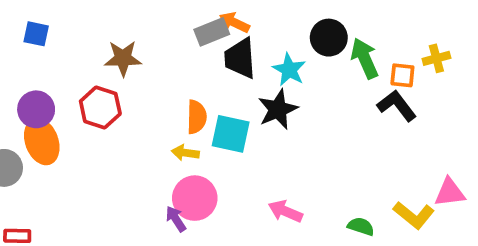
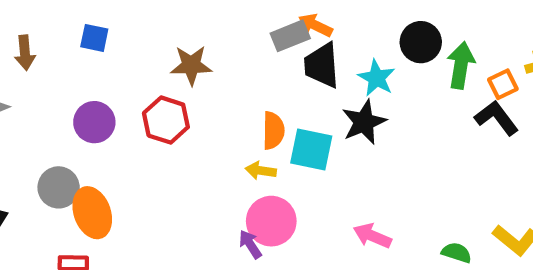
green arrow: (365, 58) -> (461, 65), turned 33
orange square: (402, 75) -> (503, 84), turned -32
orange ellipse: (42, 141) -> (92, 213), moved

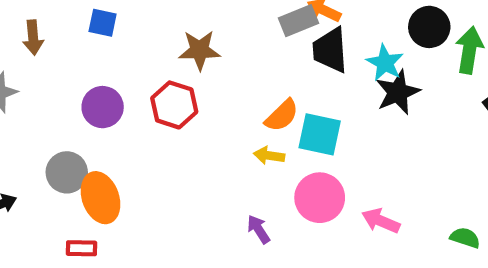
black star: (364, 122) -> (398, 92), moved
orange semicircle: (273, 131) -> (282, 115), turned 45
pink circle: (271, 221) -> (320, 198), moved

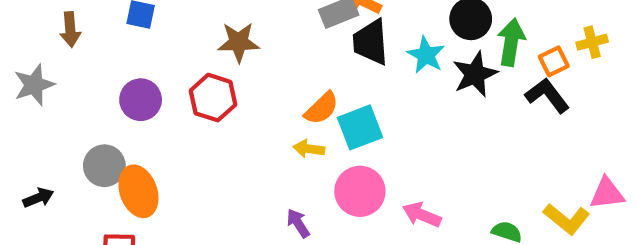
black star: (398, 92) -> (475, 74), moved
cyan square: (320, 134) -> (360, 127), turned -33

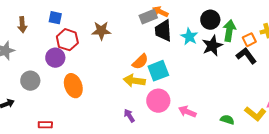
red hexagon: (213, 98) -> (67, 40), moved
yellow arrow: (309, 149) -> (134, 81), size x1.5
gray circle: (104, 166) -> (30, 81), moved
orange ellipse: (138, 191) -> (73, 86), moved

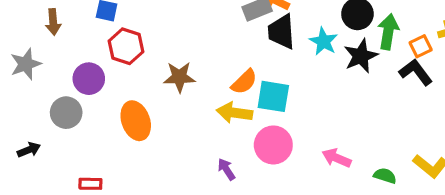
brown star: (101, 31) -> (179, 77), moved
purple circle: (55, 58) -> (89, 79), moved
cyan square: (158, 71) -> (273, 96), turned 30
pink arrow: (187, 112) -> (336, 158), moved

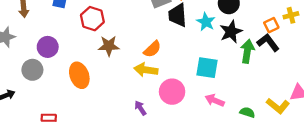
green arrow: (388, 32) -> (247, 51), moved
red hexagon: (126, 46) -> (92, 19), moved
cyan square: (273, 96) -> (207, 68), moved

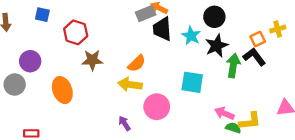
pink arrow: (215, 100) -> (224, 113), moved
yellow L-shape: (278, 106) -> (250, 121), moved, turned -45

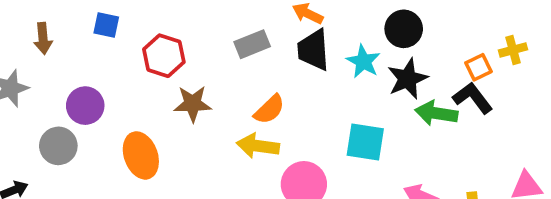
gray rectangle: (146, 13) -> (252, 44), moved
green arrow: (233, 66) -> (436, 113), turned -90

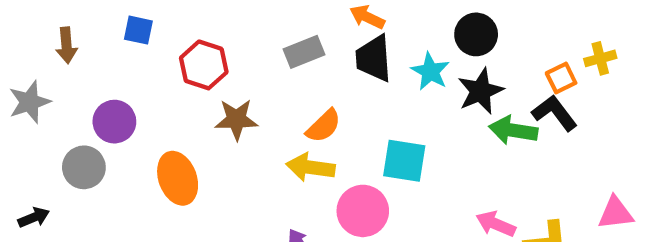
cyan square: (365, 142) -> (404, 161), moved

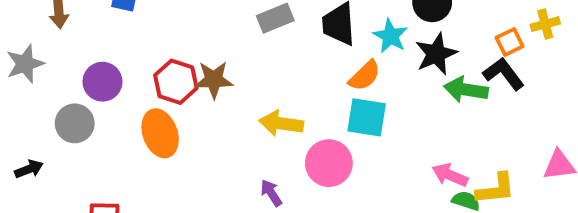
red hexagon: (204, 65) -> (176, 82), moved
orange semicircle: (324, 126) -> (365, 76), moved

